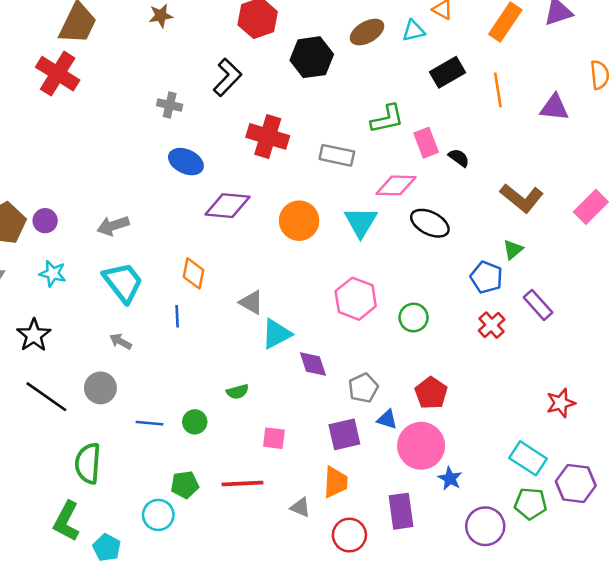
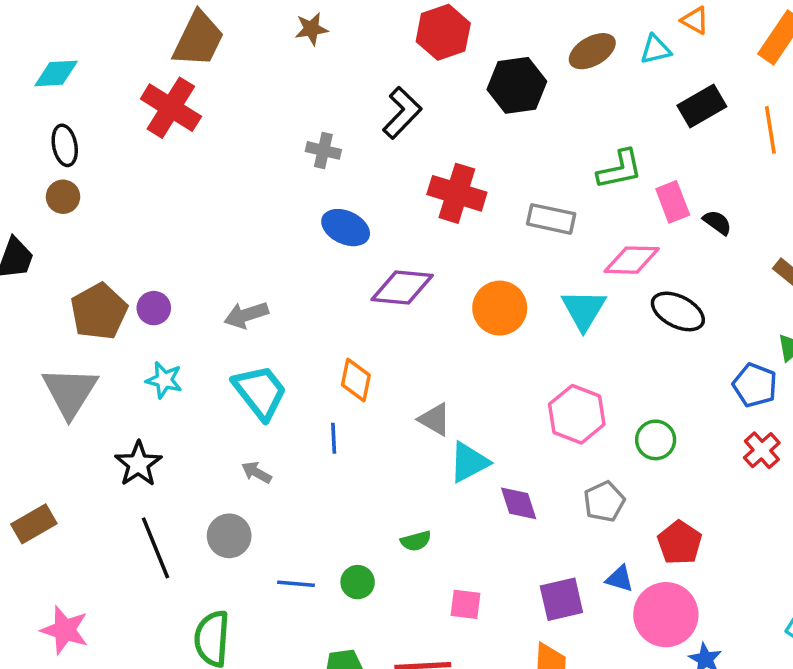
gray pentagon: (363, 388) -> (604, 502), moved
black line: (46, 397) -> (155, 548), turned 33

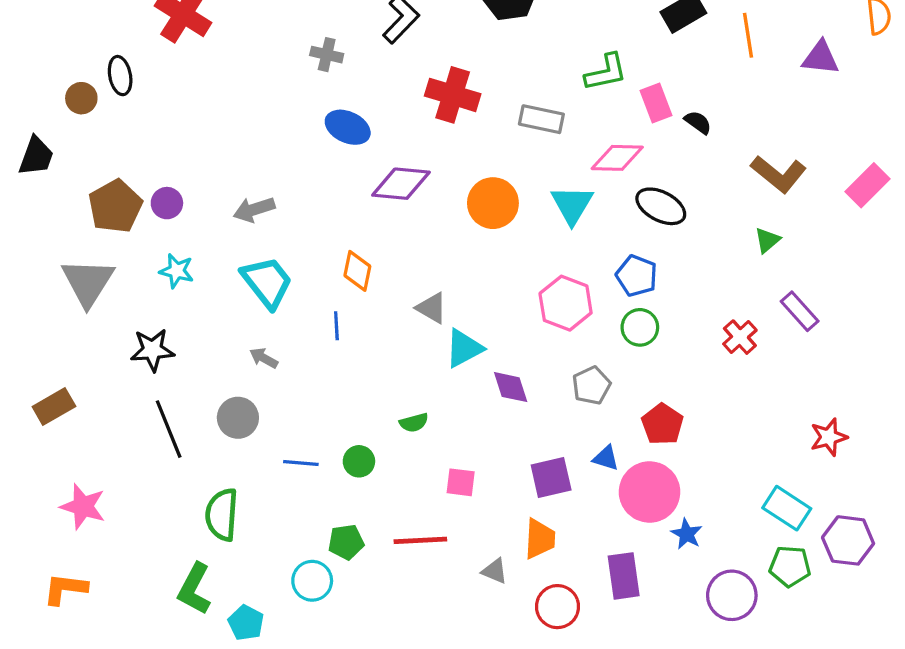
black ellipse: (65, 145) -> (120, 76), moved
blue pentagon: (755, 385) -> (637, 276), moved
black star: (138, 464) -> (152, 350), turned 30

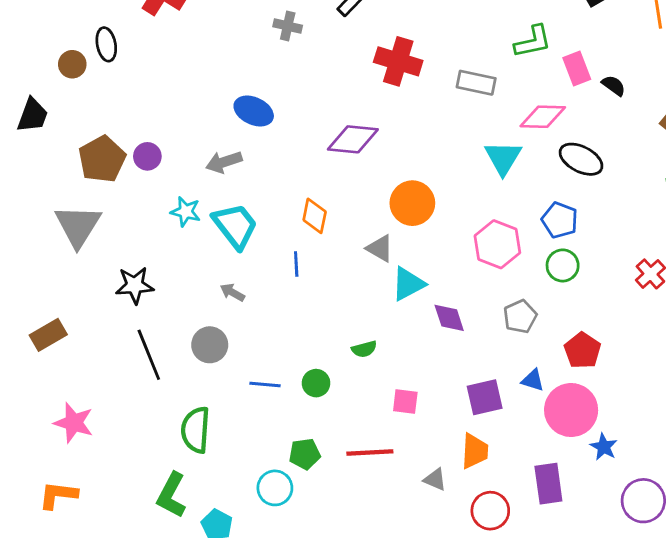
blue ellipse: (348, 127) -> (254, 111), moved
orange circle: (493, 203) -> (412, 203), moved
cyan star: (177, 271) -> (186, 212), moved

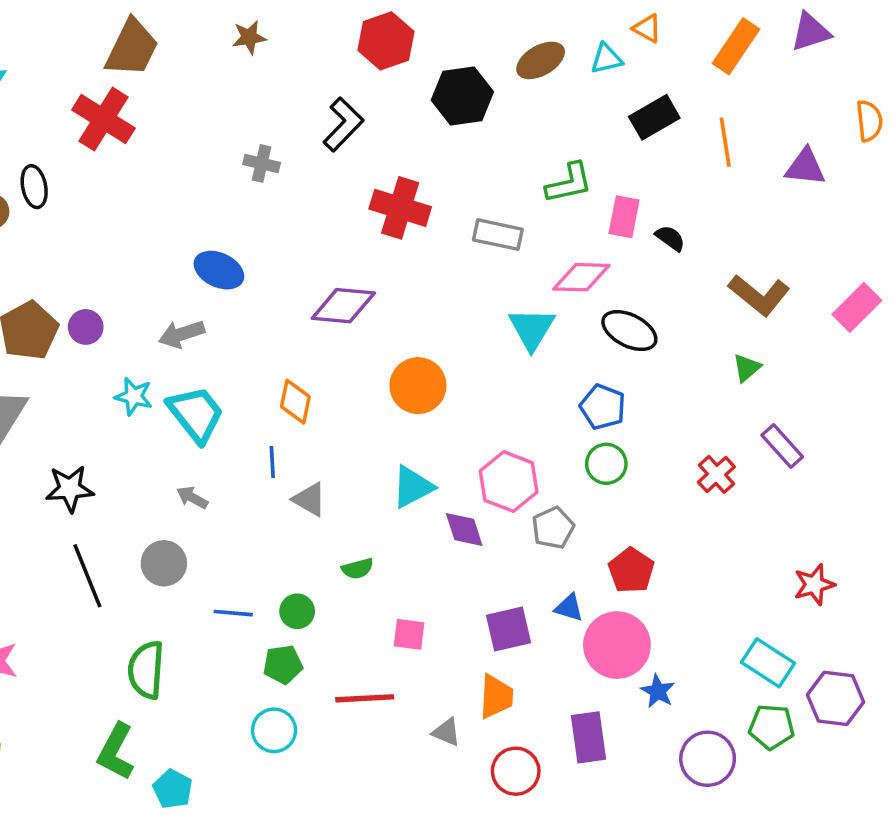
pink rectangle: (577, 68) -> (624, 217), turned 32
pink hexagon: (497, 244) -> (509, 482), moved
gray triangle: (380, 248) -> (310, 499), moved
green pentagon: (305, 454) -> (283, 665), moved
cyan circle: (275, 488) -> (274, 730), moved

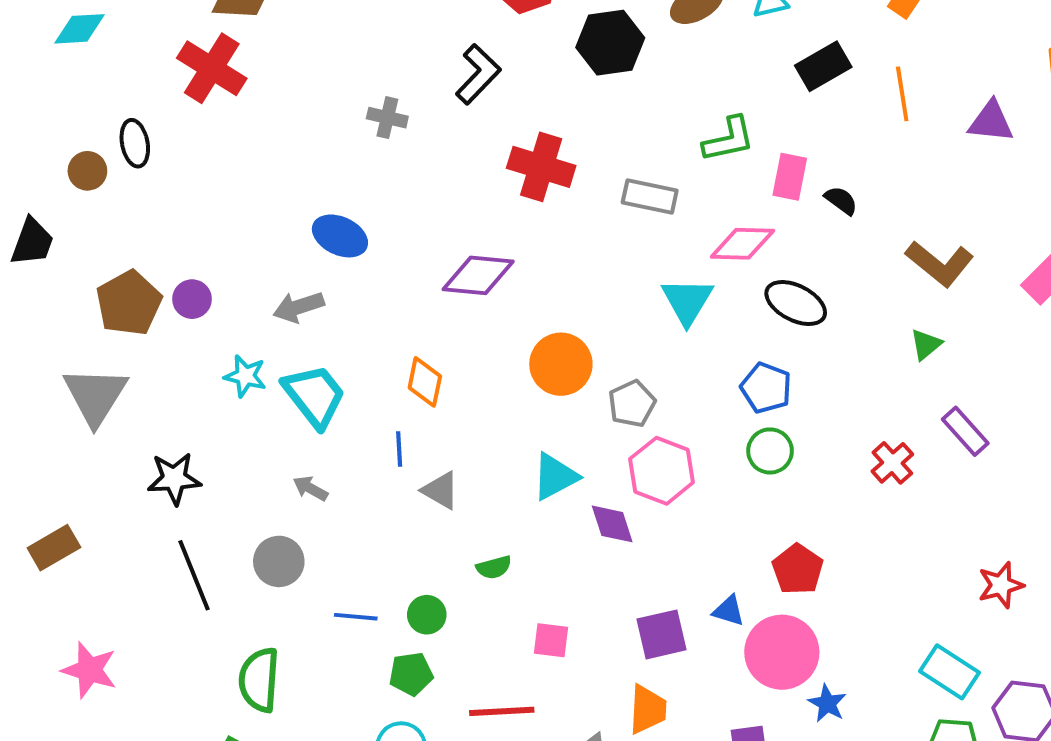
gray pentagon: (553, 528) -> (632, 404), moved

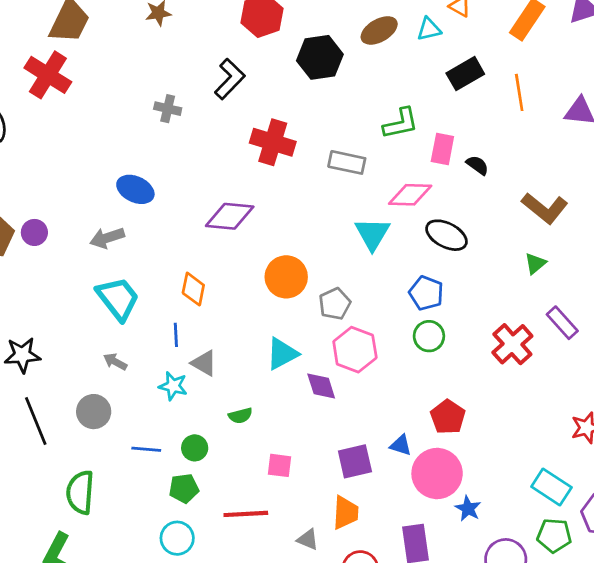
cyan star: (245, 376) -> (173, 386), moved
red cross: (892, 463) -> (512, 344), size x1.4

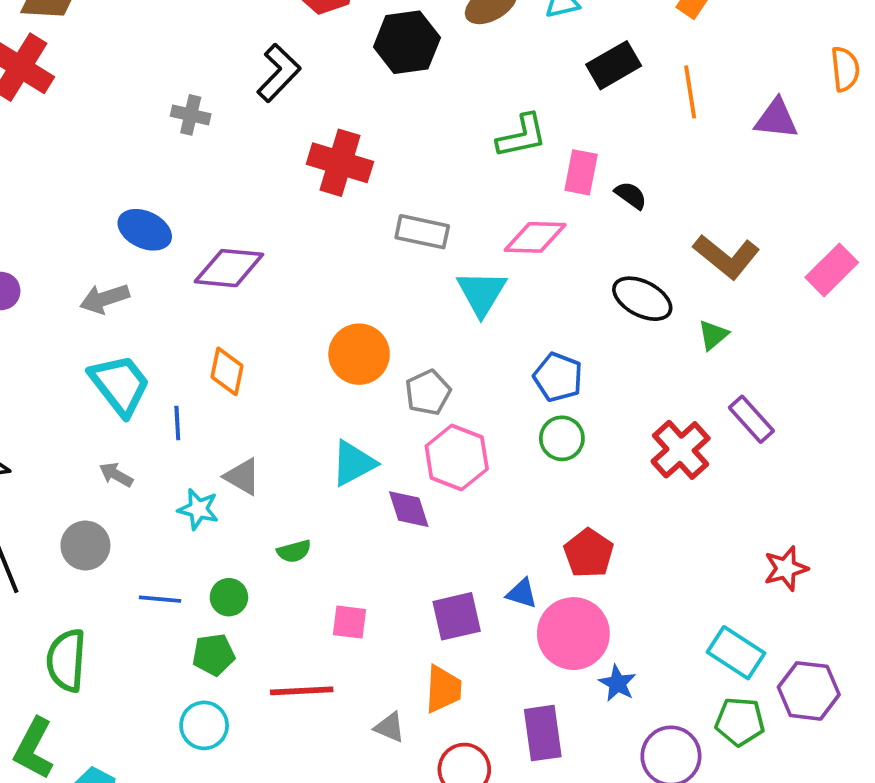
gray rectangle: (347, 162) -> (422, 232), moved
purple diamond: (230, 216) -> (229, 268), moved
black ellipse: (446, 235) -> (642, 299), moved
blue line: (176, 335) -> (177, 423), moved

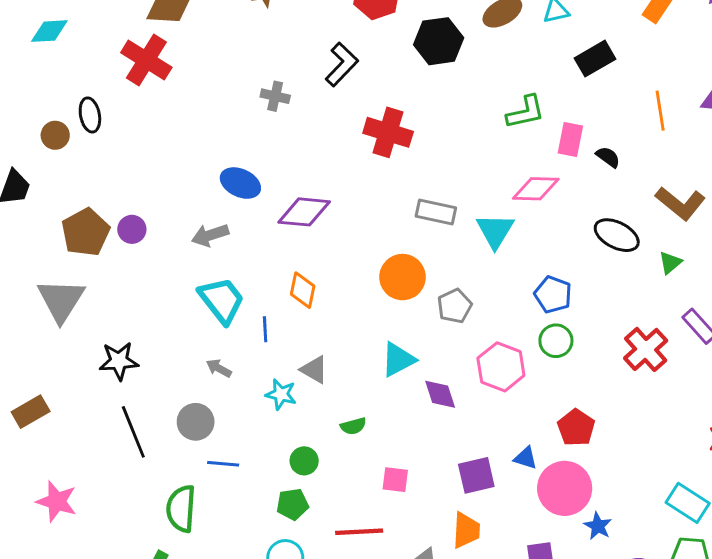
orange line: (690, 92) -> (660, 111), moved
gray rectangle: (422, 232) -> (436, 212), moved
pink hexagon: (457, 457) -> (501, 367), moved
blue line: (160, 599) -> (223, 464), moved

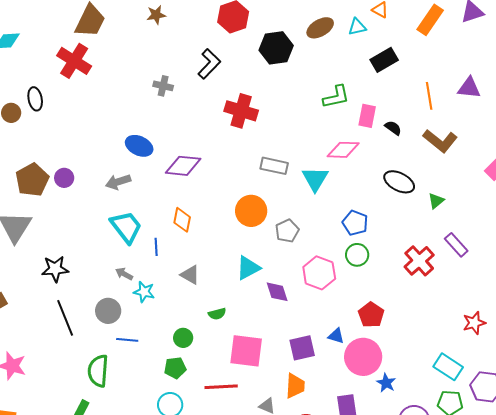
brown L-shape: (680, 203) -> (440, 141), moved
cyan star: (281, 394) -> (144, 292), moved
pink square: (395, 480) -> (246, 351), size x1.8

